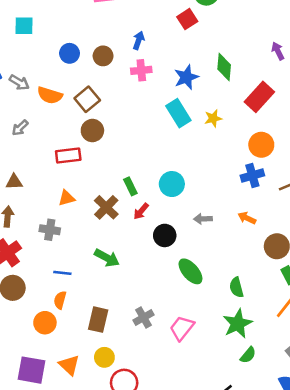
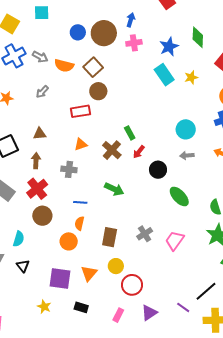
brown circle: (103, 56) -> (104, 33), size x1.6
cyan circle: (172, 184) -> (186, 129), moved
orange triangle: (69, 365) -> (89, 273), turned 30

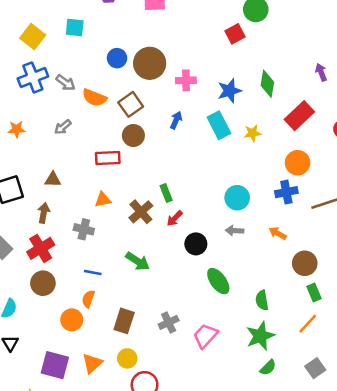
blue arrow: (131, 20) -> (176, 120), moved

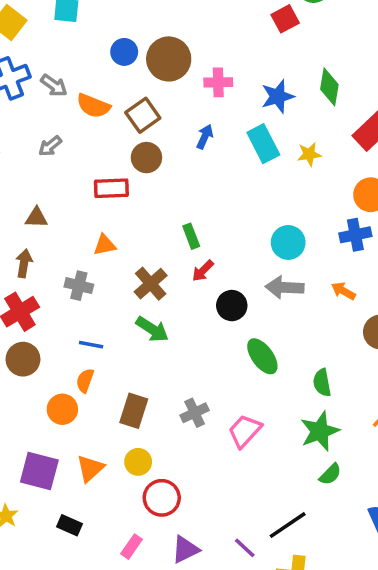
brown cross: (141, 212) -> (151, 284), moved
gray arrow: (235, 231) -> (285, 287), size x1.5

